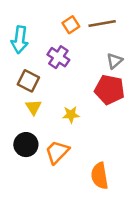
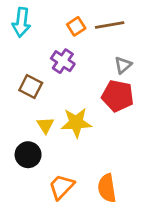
cyan arrow: (20, 40) -> (21, 22), moved
yellow triangle: (33, 107) -> (45, 125), moved
yellow star: (71, 115) -> (76, 123), size x1.6
orange trapezoid: (57, 152) -> (61, 187), moved

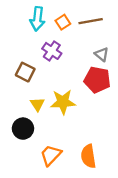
cyan arrow: (21, 22) -> (37, 19), moved
gray triangle: (123, 65) -> (102, 54), turned -40

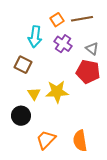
cyan arrow: (37, 19) -> (35, 37), moved
purple cross: (52, 51) -> (63, 44), moved

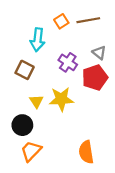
purple cross: (63, 44) -> (68, 62), moved
red pentagon: (88, 72) -> (95, 78), turned -30
orange trapezoid: (46, 140) -> (31, 151), moved

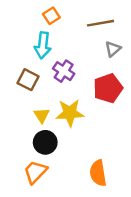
orange square: (61, 21) -> (51, 16), moved
gray triangle: (99, 53) -> (113, 49), moved, turned 40
purple cross: (68, 62) -> (64, 71), moved
black circle: (22, 125) -> (45, 142), moved

